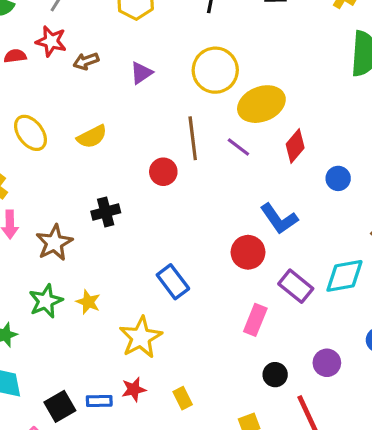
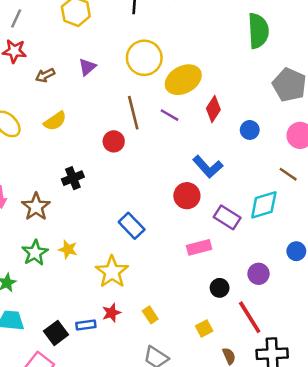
brown arrow: (86, 61) -> (45, 75), moved
pink rectangle: (255, 320) -> (199, 247), turned 60

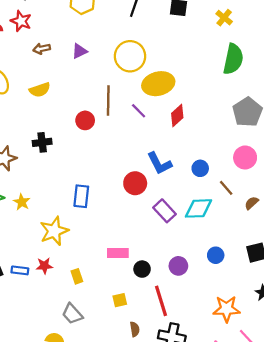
blue circle: (250, 130) -> (200, 168), moved
blue rectangle: (132, 226) -> (81, 196), turned 35
pink rectangle: (199, 247) -> (118, 253), moved

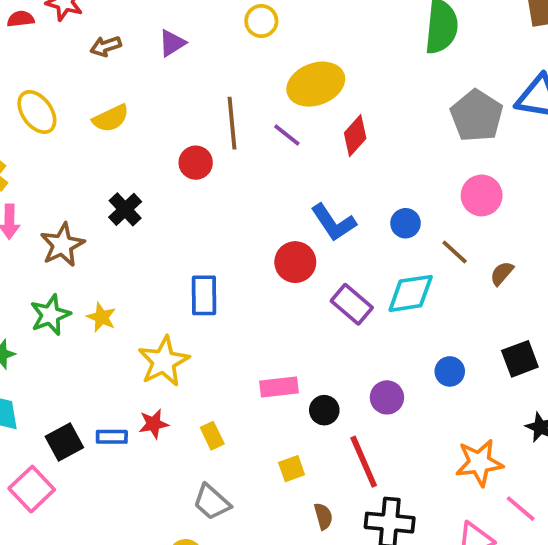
yellow circle: (130, 56) -> (261, 21), moved, size x0.6
black cross: (42, 142) -> (125, 209), turned -30

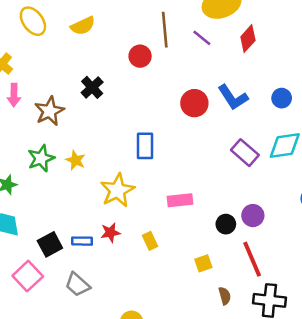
red circle: (295, 262) -> (194, 103), moved
pink rectangle: (279, 387) -> (180, 200), moved
purple circle: (387, 397) -> (253, 216), moved
gray trapezoid: (212, 502) -> (77, 285), moved

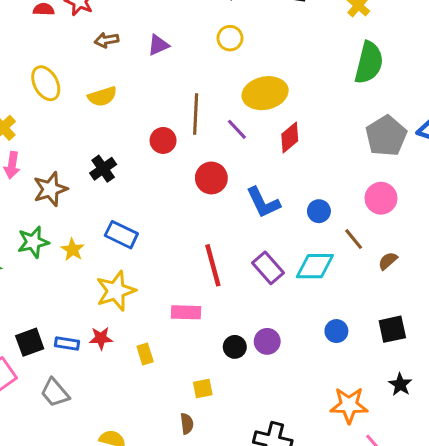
red circle: (194, 103) -> (211, 178), moved
blue rectangle: (145, 146) -> (121, 235), moved, turned -72
red line: (252, 259) -> (213, 265), moved
brown semicircle: (225, 296) -> (187, 424), moved

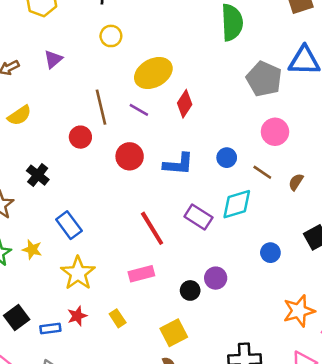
blue L-shape: (263, 203) -> (178, 164), turned -44
blue rectangle: (121, 235) -> (69, 225), turned 44
black square: (30, 342) -> (17, 318), moved
yellow square: (203, 389) -> (174, 333), size x1.5

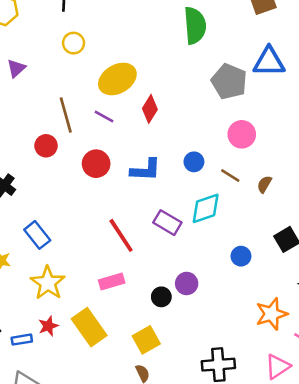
yellow rectangle: (118, 318) -> (89, 327), size x2.0

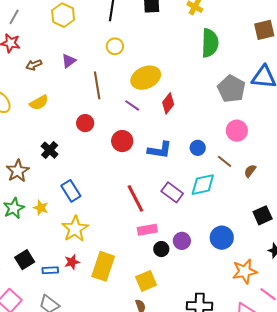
brown line: (66, 115) -> (97, 85), moved
blue circle: (241, 256) -> (222, 238), moved, size x1.5
pink rectangle: (112, 281) -> (147, 230), moved
yellow rectangle: (89, 327) -> (103, 266), turned 48

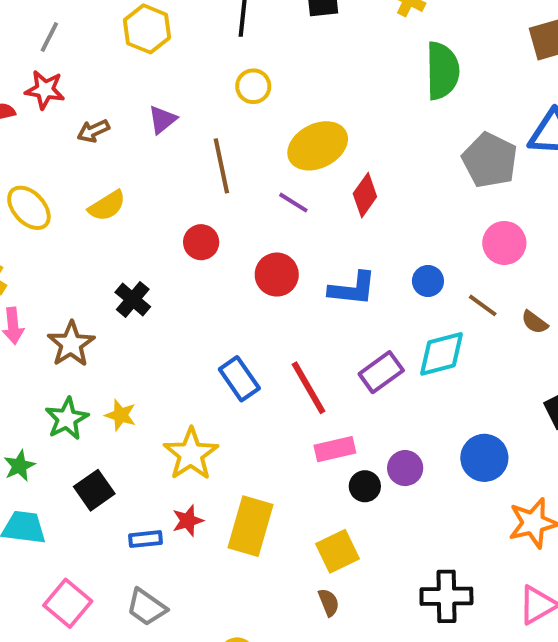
brown semicircle: (250, 171) -> (535, 322), turned -88
blue rectangle: (71, 191) -> (239, 379), moved
purple rectangle: (172, 192) -> (381, 372), turned -70
black square: (25, 260) -> (94, 490), moved

